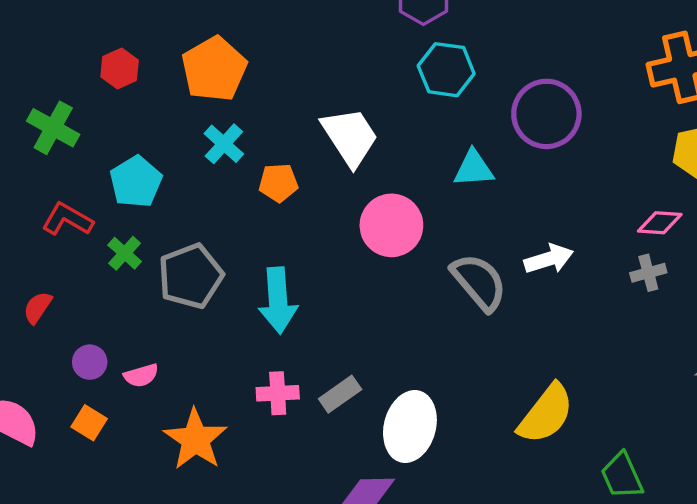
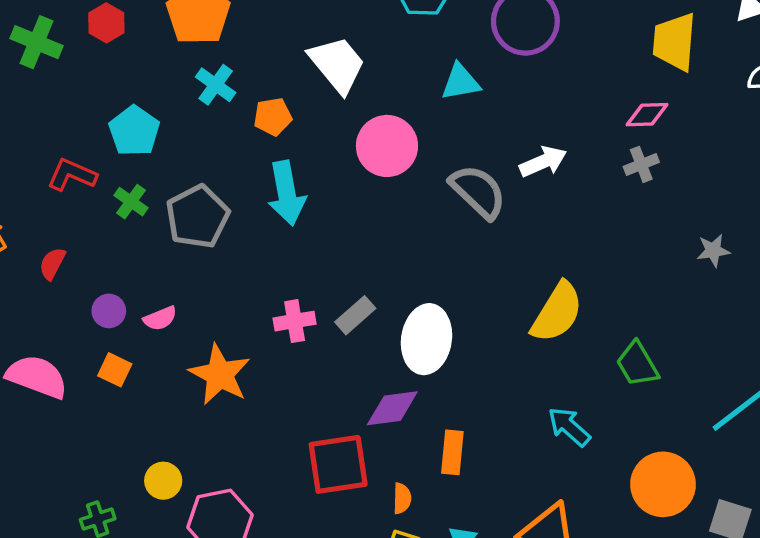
green cross: (53, 128) -> (37, 42), moved
cyan arrow: (278, 300) -> (287, 193), moved

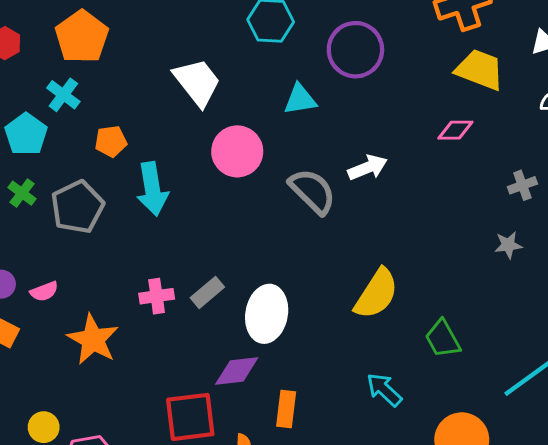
yellow trapezoid: (674, 42) -> (480, 70), turned 105
cyan cross: (216, 85) -> (63, 95), moved
orange pentagon: (273, 117) -> (111, 141), moved
gray cross: (641, 164) -> (522, 185), moved

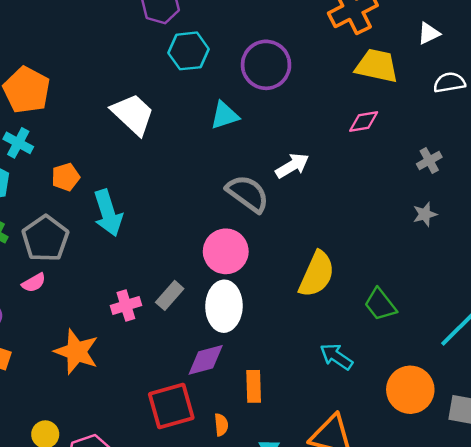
pink circle: (237, 151) -> (226, 251), moved
pink semicircle: (44, 291) -> (34, 283), moved

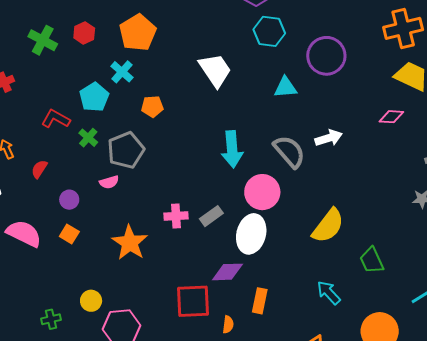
cyan arrow: (108, 213) -> (232, 149), moved

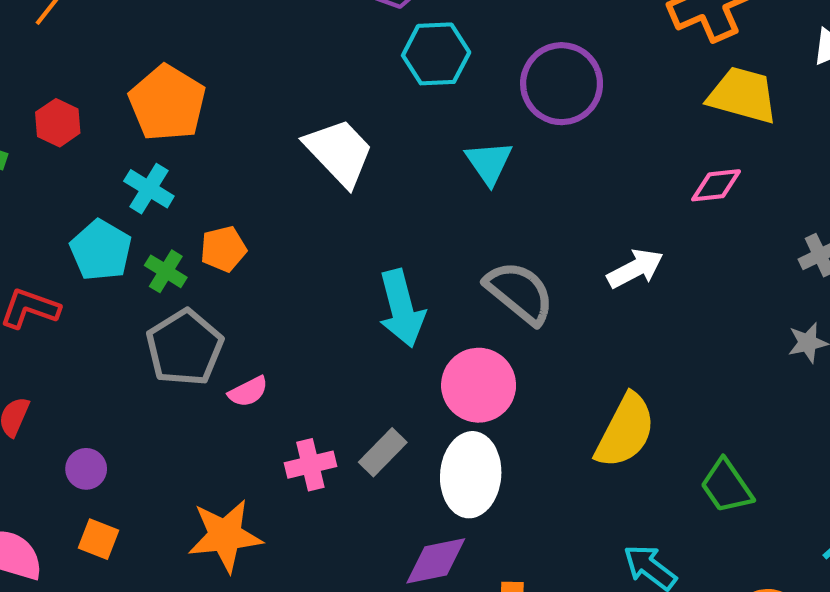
cyan triangle: (285, 87) -> (489, 163), turned -50
green cross: (88, 138) -> (166, 271), moved
white arrow: (329, 138) -> (635, 269), moved
pink semicircle: (109, 182) -> (248, 392), moved
orange star: (130, 243) -> (225, 536), turned -30

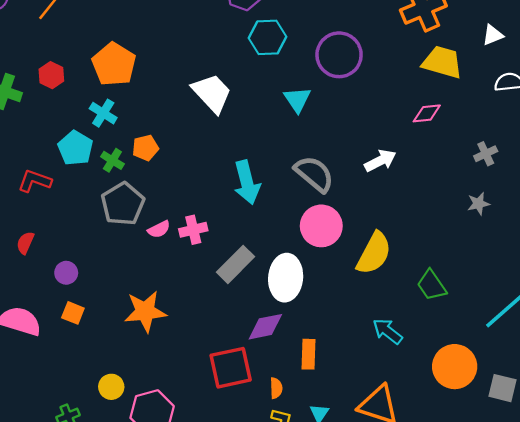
pink circle: (479, 385) -> (321, 226), moved
gray rectangle: (383, 452) -> (236, 264), size x1.4
pink cross: (310, 465) -> (193, 230), moved

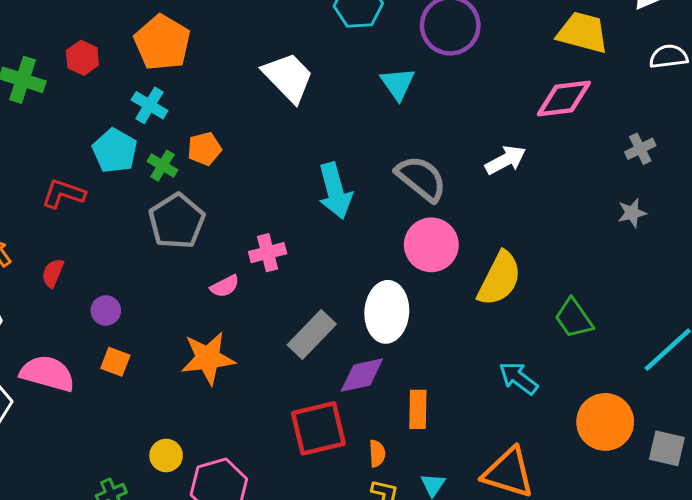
pink diamond: (427, 113) -> (564, 99), size x1.5
pink semicircle: (159, 229) -> (225, 286), moved
gray rectangle: (236, 264) -> (312, 334), moved

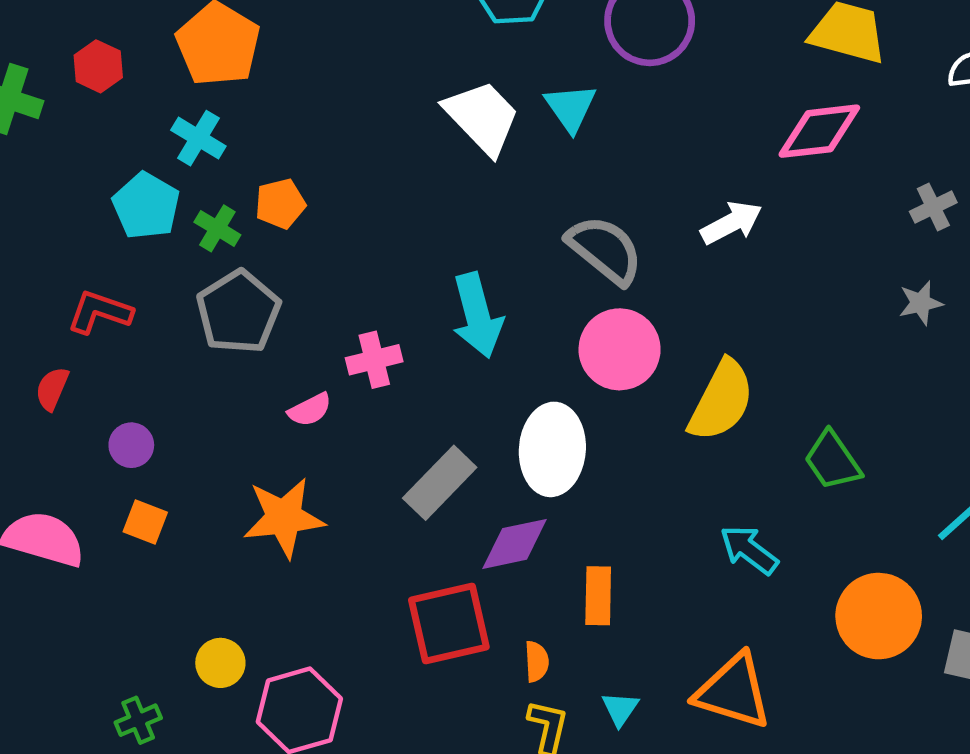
white trapezoid: (288, 77) -> (482, 117), moved
cyan arrow: (335, 191) -> (477, 315), moved
red L-shape: (63, 194) -> (100, 312), moved

